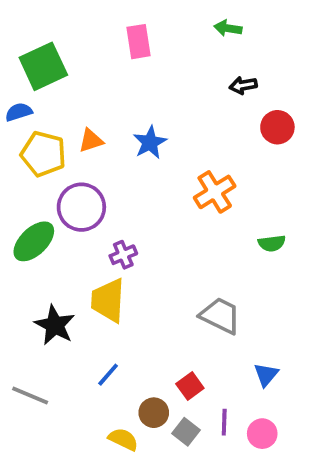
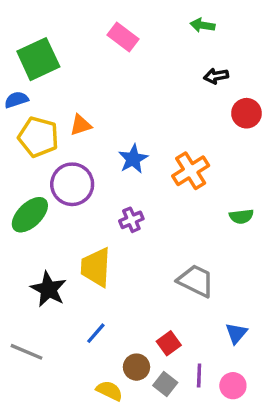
pink rectangle: (139, 42) -> (123, 37), turned -44
blue star: (150, 142) -> (133, 159), moved
purple cross: (123, 255) -> (131, 220), moved

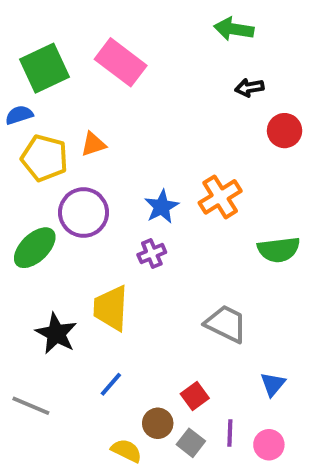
green arrow: (202, 25) -> (234, 29), size x1.4
pink rectangle: (123, 37) -> (121, 62), moved, size x1.4
blue star: (133, 159) -> (162, 207), moved
green semicircle: (241, 216) -> (279, 250), size x1.5

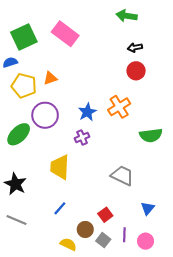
red circle: (285, 131) -> (136, 71), moved
black star: (56, 334) -> (15, 184), moved

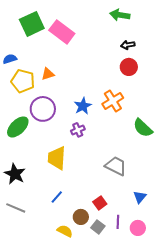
green square: (24, 37) -> (32, 24), moved
green semicircle: (151, 135) -> (143, 128), turned 50

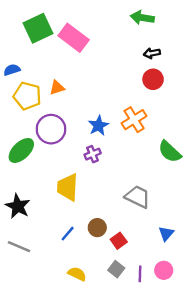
brown circle: (81, 217) -> (97, 228), moved
purple line: (118, 222) -> (140, 274), moved

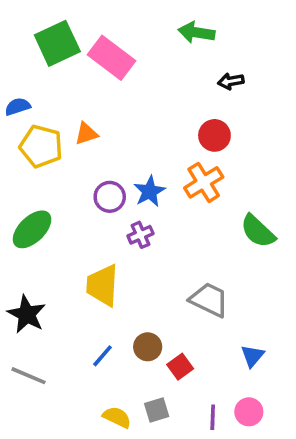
green arrow: (142, 18) -> (196, 32), moved
red circle: (153, 79) -> (214, 135), moved
purple circle: (51, 129) -> (110, 197), moved, size x0.7
gray square: (116, 269) -> (157, 410), moved, turned 35

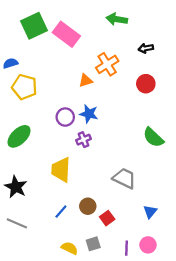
black arrow: (231, 81) -> (146, 48), moved
orange triangle: (86, 134) -> (86, 80), moved
red circle: (214, 135) -> (146, 84), moved
orange cross: (204, 182) -> (107, 64), moved
blue star: (149, 191) -> (89, 114), turned -30

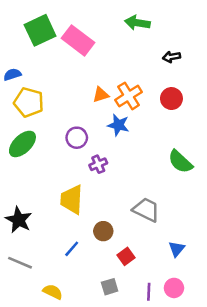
orange cross: (107, 64) -> (129, 96), moved
blue star: (89, 114) -> (118, 125), moved
green ellipse: (19, 136) -> (22, 144), moved
brown circle: (88, 206) -> (103, 231), moved
yellow semicircle: (70, 248) -> (53, 292), moved

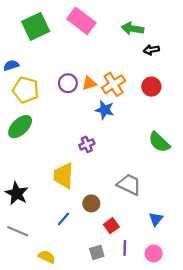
green arrow: (137, 23) -> (132, 29), moved
pink rectangle: (78, 40) -> (81, 21), moved
purple circle: (77, 138) -> (68, 83), moved
purple line: (149, 292) -> (125, 248), moved

